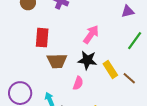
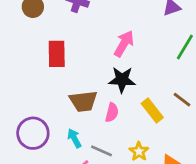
brown trapezoid: (57, 61) -> (83, 101), moved
yellow rectangle: (110, 70) -> (152, 111), moved

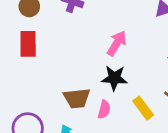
red rectangle: (57, 54) -> (28, 44), moved

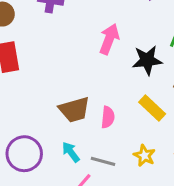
black star: (114, 78) -> (147, 60), moved

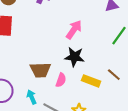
black star: (147, 60) -> (74, 57), moved
yellow rectangle: (152, 108) -> (91, 81), turned -36

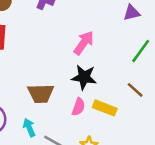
brown line: (114, 75) -> (135, 90), moved
pink semicircle: (61, 80) -> (78, 107), moved

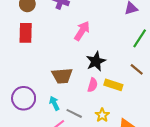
pink arrow: (84, 43) -> (82, 31), moved
black star: (84, 77) -> (96, 61), turned -30

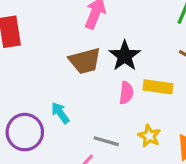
brown trapezoid: (62, 76) -> (85, 61), moved
cyan arrow: (54, 103) -> (60, 113), moved

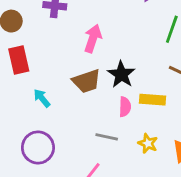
cyan arrow: (60, 113) -> (42, 98), moved
gray line: (106, 141) -> (107, 137), moved

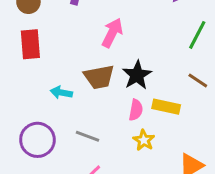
cyan arrow: (42, 98) -> (61, 93), moved, turned -48
gray line: (107, 137) -> (88, 136), moved
yellow star: (148, 143) -> (144, 140), moved

